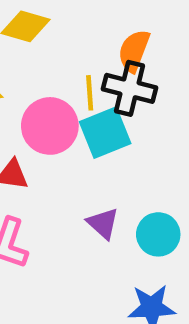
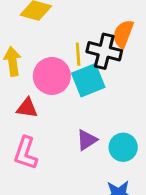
orange semicircle: (134, 51) -> (123, 34), moved
purple triangle: (103, 223) -> (87, 140), turned 45

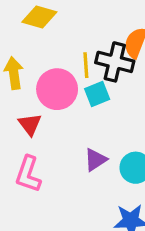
cyan square: (88, 80) -> (97, 94), size x0.7
red triangle: (27, 108) -> (30, 124), turned 45

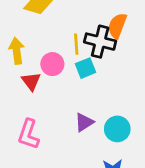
pink circle: (57, 89) -> (52, 64), size x0.7
red triangle: (30, 124) -> (31, 81), moved

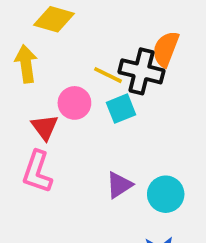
yellow line: (76, 44) -> (108, 75), turned -60
yellow arrow: (17, 51) -> (26, 64), moved
pink L-shape: (29, 134) -> (37, 172), moved

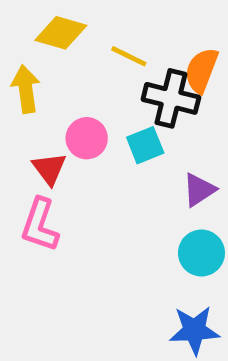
yellow line: (108, 75) -> (129, 56), moved
purple triangle: (119, 185) -> (199, 190), moved

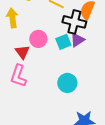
purple triangle: (199, 190) -> (77, 40), moved
cyan circle: (201, 253) -> (67, 83), moved

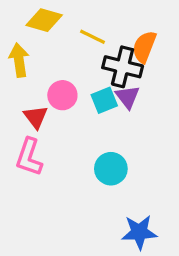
purple triangle: (77, 40) -> (128, 97), turned -35

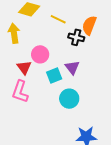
black cross: (123, 67) -> (76, 37), size x0.7
purple triangle: (128, 97) -> (72, 67), moved
cyan square: (104, 100) -> (54, 76), moved

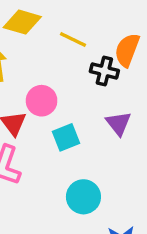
purple triangle: (72, 67) -> (118, 123), moved
cyan circle: (69, 99) -> (83, 197), moved

